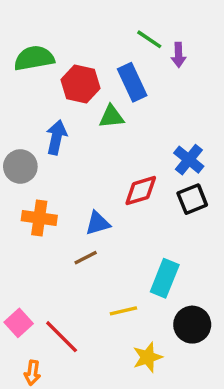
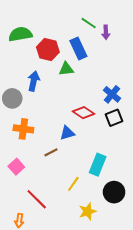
red diamond: (141, 191) -> (83, 113), turned 50
blue triangle: (98, 223) -> (67, 133), moved
yellow line: (123, 311) -> (73, 184), turned -42
pink square: (19, 323) -> (16, 167), moved

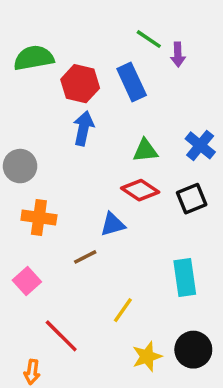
green triangle: (66, 69) -> (145, 151), moved
blue arrow: (34, 81) -> (83, 128), moved
blue cross: (112, 94) -> (200, 145), moved
cyan rectangle: (98, 165) -> (185, 278), moved, turned -30
black circle: (114, 192) -> (193, 350), moved

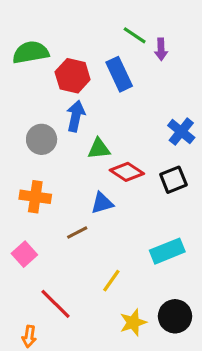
green triangle: (145, 151) -> (99, 149), moved
gray circle: (20, 166) -> (42, 139), moved
cyan rectangle: (185, 278) -> (167, 251), turned 76

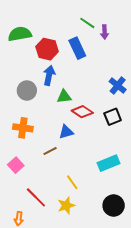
yellow line: (111, 281) -> (72, 182), turned -70
yellow star: (133, 322) -> (66, 205), moved

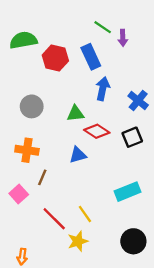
blue arrow: (49, 75) -> (103, 89), moved
brown line: (50, 151) -> (42, 177), moved, turned -40
red line: (36, 197) -> (54, 219), moved

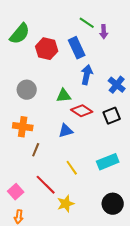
green semicircle: (23, 40) -> (20, 34), turned 140
pink square: (19, 194) -> (16, 192), moved
yellow line: (85, 214) -> (72, 168), moved

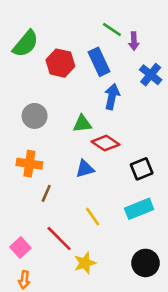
blue cross: (117, 85) -> (151, 75), moved
black square: (112, 116) -> (142, 169), moved

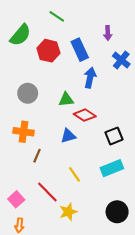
green line: (112, 30) -> (57, 16), moved

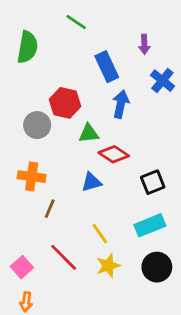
green semicircle: (20, 35) -> (27, 47), turned -30
red hexagon: (48, 51) -> (65, 103), moved
yellow star: (68, 212) -> (108, 266), moved
black circle: (117, 212) -> (157, 267), moved

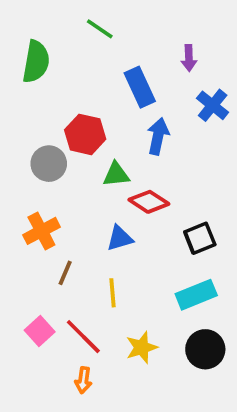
orange cross: (32, 177) -> (41, 231), turned -36
yellow line: (100, 234) -> (112, 293), moved, turned 30
pink square: (22, 267) -> (40, 331), moved
orange arrow: (26, 302) -> (83, 380), moved

